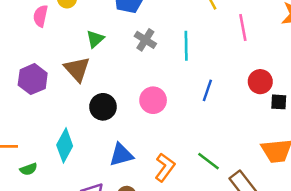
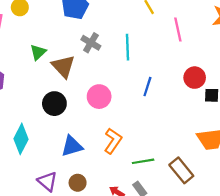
green triangle: (95, 39) -> (38, 52), moved
brown triangle: (77, 69) -> (63, 66), moved
green line: (209, 161) -> (143, 161), moved, turned -45
orange L-shape: (165, 167) -> (113, 141), moved

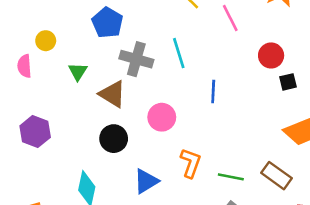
gray cross: (91, 43) -> (136, 59), size x1.4
green triangle: (38, 52) -> (78, 72), moved
red circle: (195, 78) -> (271, 55), moved
green line: (143, 161) -> (231, 177), turned 35

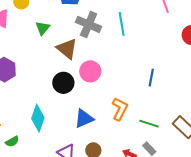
blue line: (213, 91) -> (151, 78), moved
pink circle: (162, 117) -> (90, 71), moved

